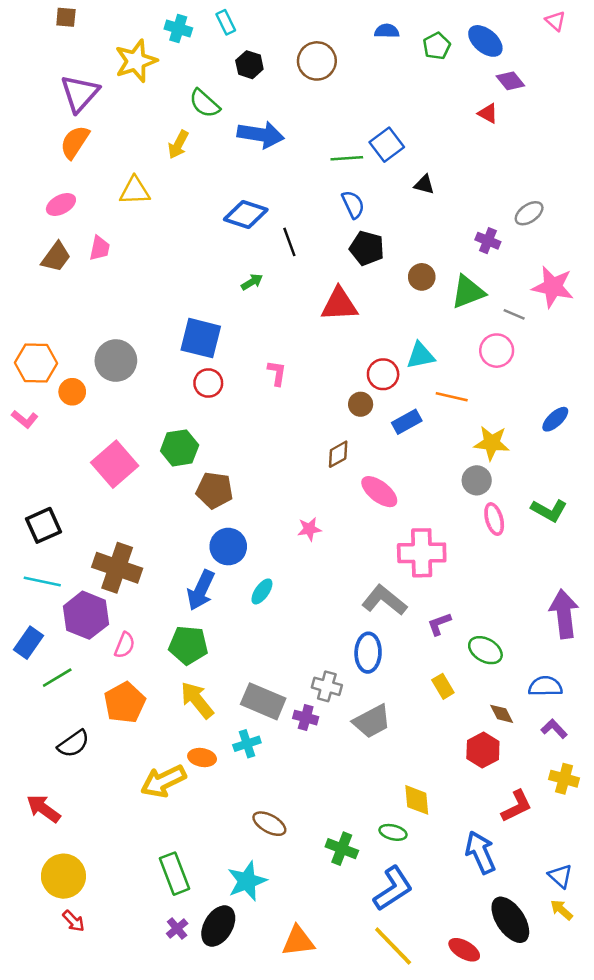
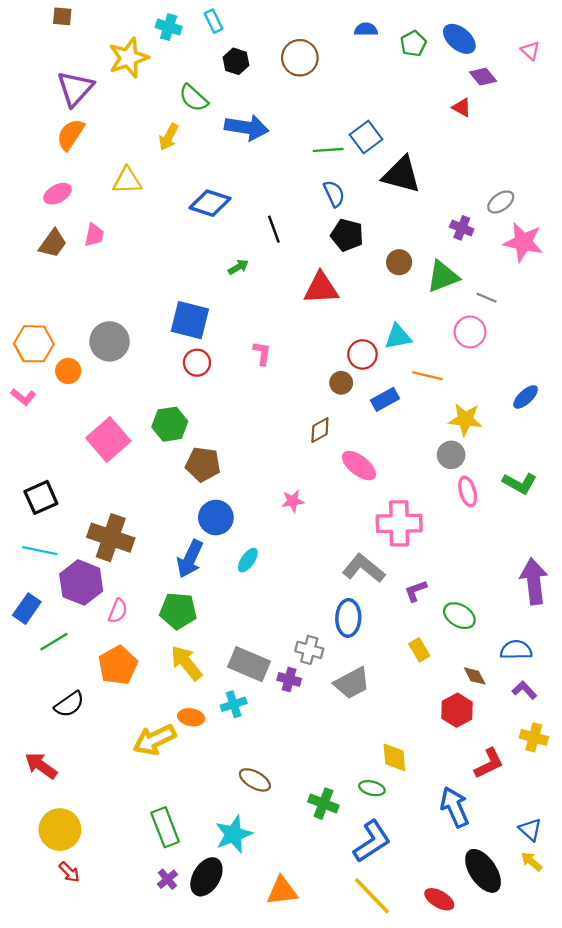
pink triangle: (555, 21) -> (530, 51), moved
black triangle: (424, 185) -> (401, 175), size x2.0
blue diamond: (246, 214) -> (210, 203), moved
pink star: (553, 287) -> (523, 242), moved

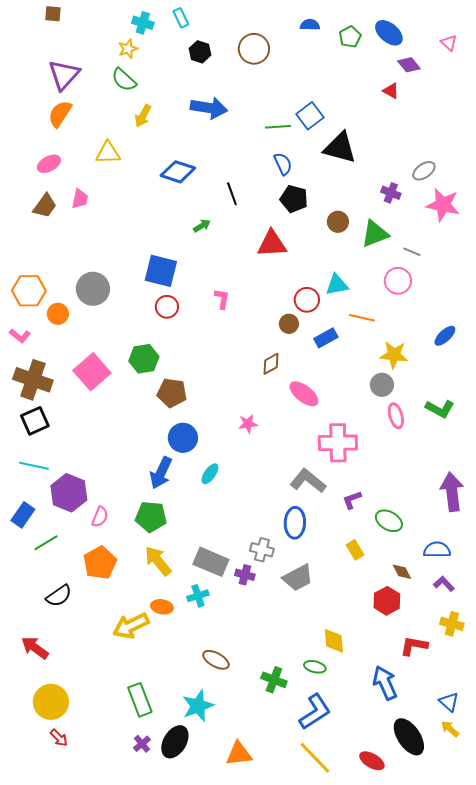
yellow star: (128, 58) -> (128, 49), moved, size x0.6
green semicircle: (193, 98) -> (124, 80), moved
brown cross: (111, 538) -> (33, 380), moved
red L-shape: (489, 763) -> (414, 646), turned -144

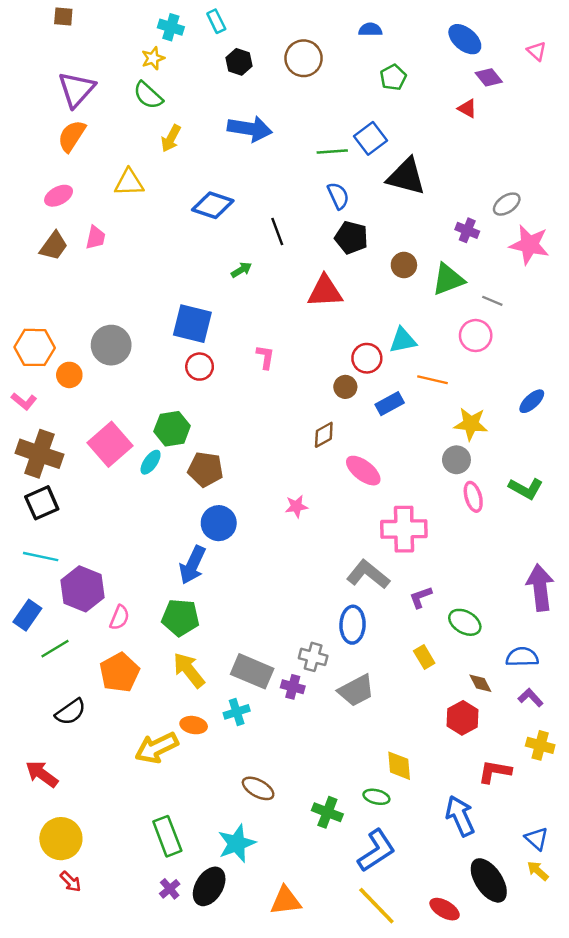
green pentagon: (350, 37) -> (393, 77), moved
cyan ellipse: (210, 474) -> (151, 462), moved

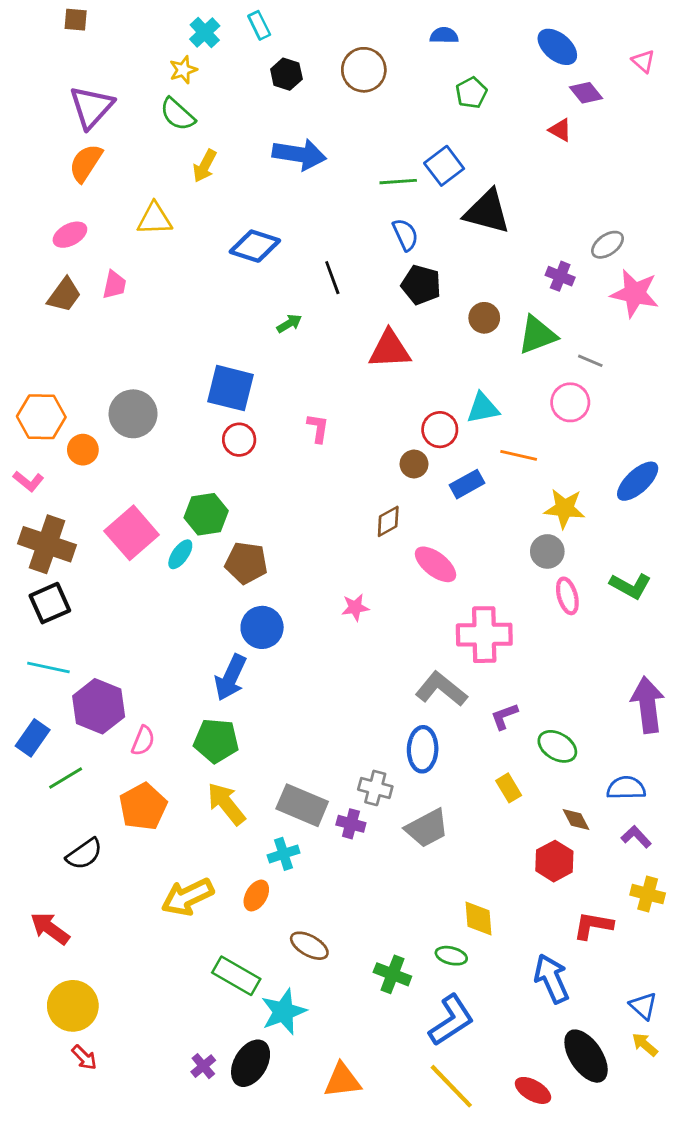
cyan cross: (171, 27) -> (205, 33), turned 30
blue ellipse: (532, 401) -> (638, 481), size x1.4
orange ellipse: (194, 725) -> (256, 895), moved, turned -70
green rectangle: (167, 836) -> (236, 976), moved, turned -39

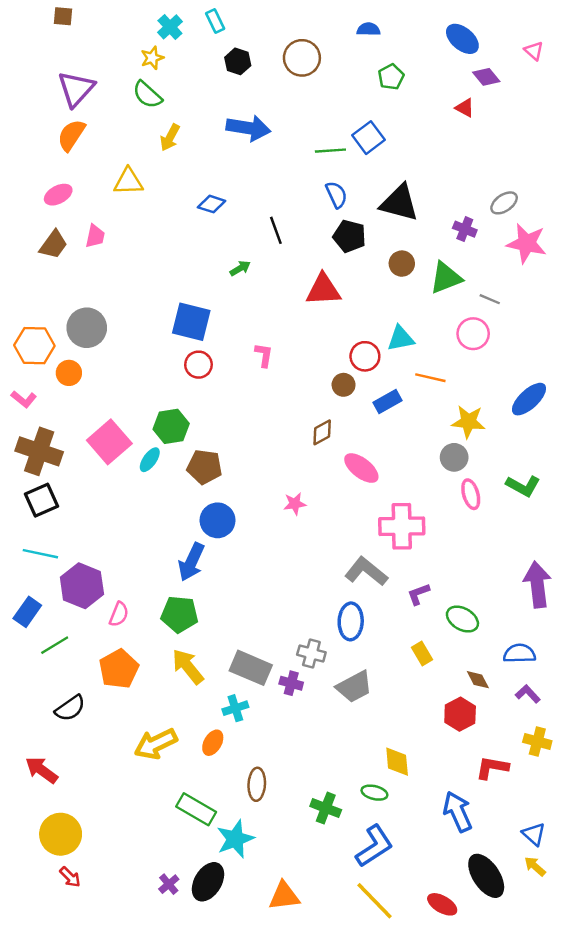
black triangle: (487, 212) -> (399, 203), moved
blue diamond: (255, 246) -> (212, 204), size x0.7
gray circle: (133, 414) -> (87, 328), moved
brown ellipse: (309, 946) -> (257, 784), turned 64

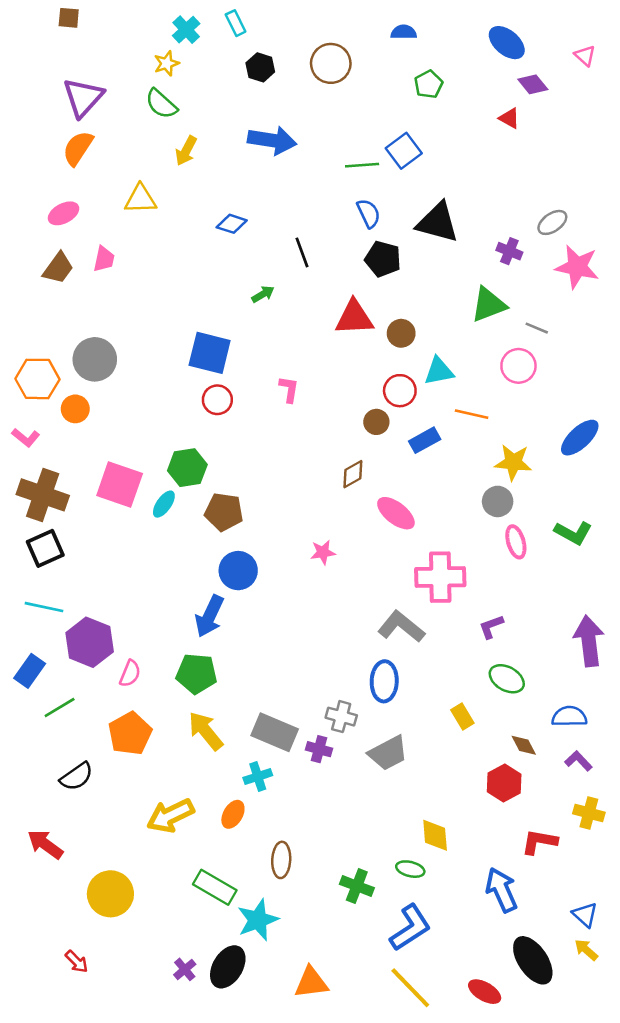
brown circle: (402, 264) -> (401, 333), moved
pink square: (109, 442) -> (120, 485), turned -30
purple L-shape: (418, 594) -> (491, 627), moved
yellow circle: (61, 834) -> (110, 894), moved

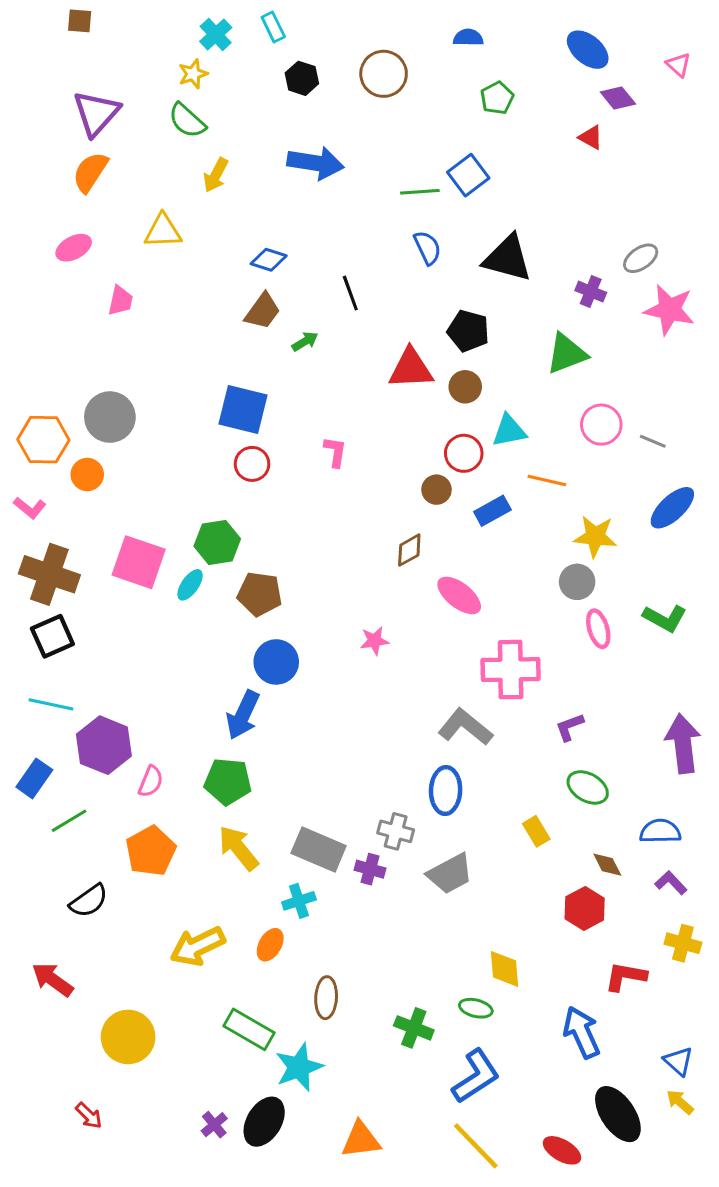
black pentagon: (383, 259) -> (468, 331), moved
brown trapezoid: (58, 268) -> (263, 311), moved
gray line: (537, 328) -> (653, 441), moved

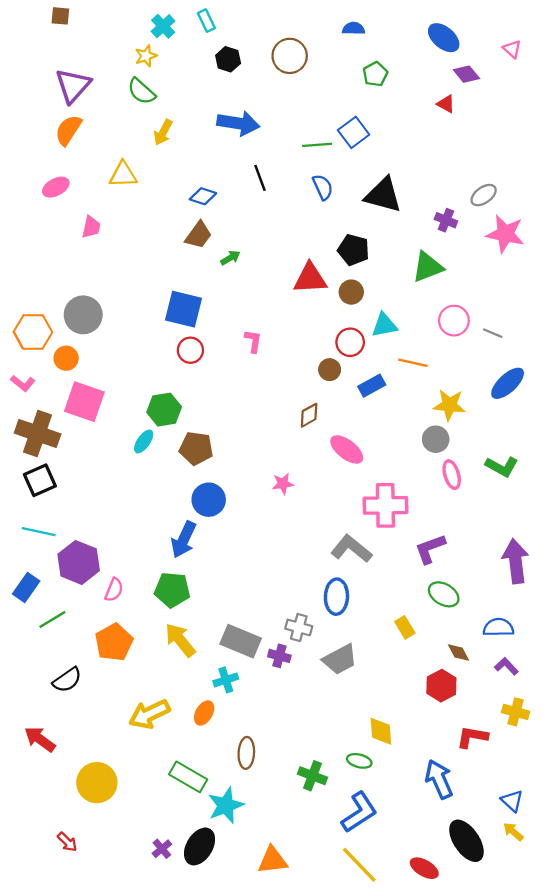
black line: (350, 293) -> (260, 178), moved
pink square: (139, 562) -> (84, 402), moved
purple L-shape: (570, 727) -> (430, 549), size x1.4

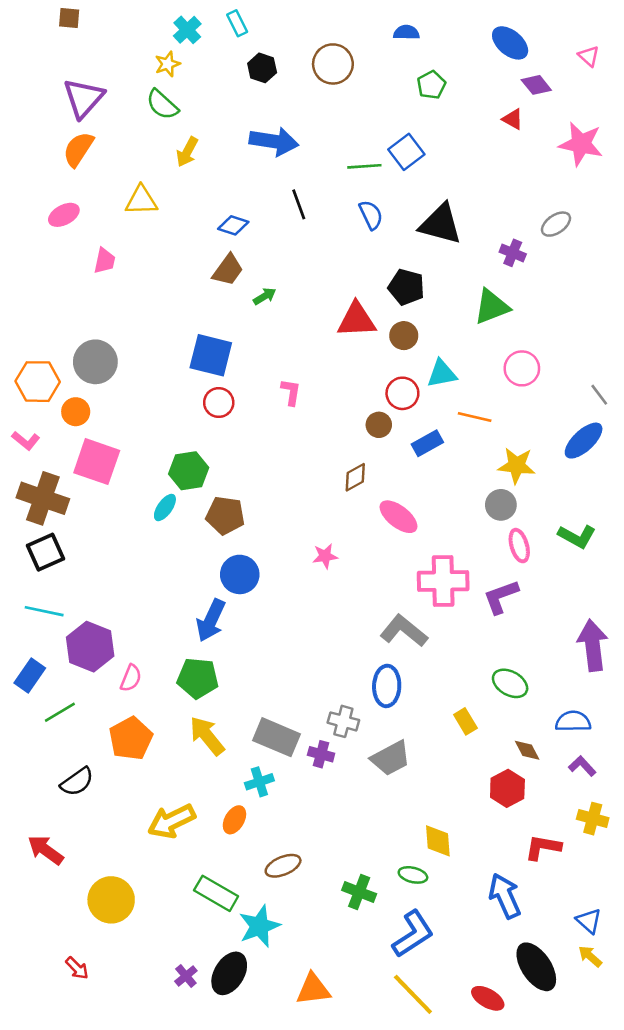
pink star: (505, 234) -> (581, 144), moved
gray line: (493, 333) -> (599, 395), moved, turned 30
purple L-shape: (430, 549) -> (501, 597), moved
brown ellipse: (246, 753) -> (283, 866), turned 64

